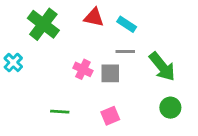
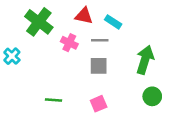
gray line: (125, 52) -> (100, 40), moved
green arrow: (162, 67) -> (145, 60), turned -124
pink cross: (83, 69) -> (69, 43), moved

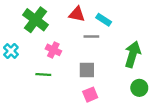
pink cross: (69, 43) -> (53, 50), moved
gray square: (99, 66) -> (87, 70), moved
green line: (53, 100) -> (43, 74), moved

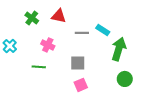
red triangle: (77, 14) -> (59, 16), moved
green cross: (36, 20) -> (32, 18), size x0.6
cyan rectangle: (104, 20) -> (103, 30), moved

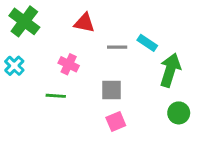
green cross: (32, 18) -> (24, 21), moved, size x1.5

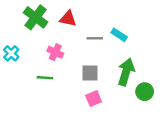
green cross: (24, 21) -> (36, 17), moved
green arrow: (170, 70) -> (126, 72), moved

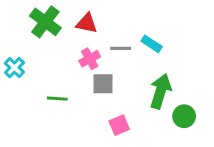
pink cross: (55, 52) -> (90, 59), moved, turned 35
gray square: (90, 73) -> (103, 84), moved

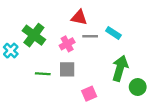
green cross: (45, 22) -> (34, 35), moved
red triangle: (87, 23) -> (79, 17), moved
gray square: (103, 84) -> (67, 69), moved

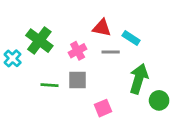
red triangle: (79, 17) -> (102, 28), moved
gray line: (90, 36) -> (111, 52), moved

